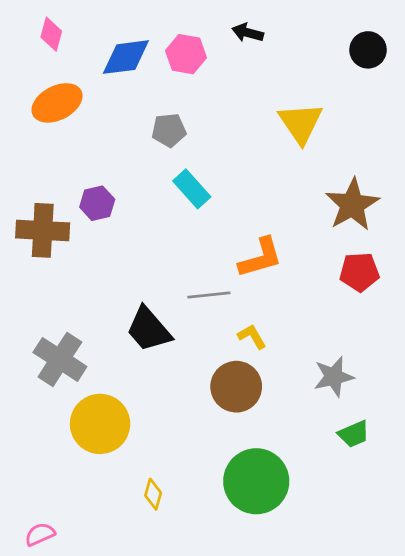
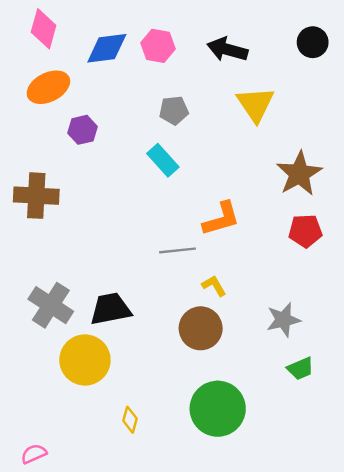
black arrow: (248, 33) -> (227, 50), moved, size x1.5
pink diamond: (51, 34) -> (44, 29), size x1.4
gray pentagon: (169, 130) -> (174, 110), moved
purple hexagon: (97, 203) -> (83, 130), moved
black trapezoid: (149, 329) -> (111, 309), moved, turned 120

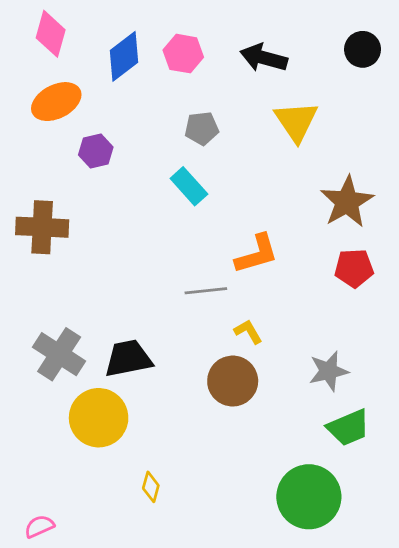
blue diamond: (107, 48) -> (124, 56), turned -30
green trapezoid: (300, 369) -> (348, 428), size x1.4
green circle: (218, 409) -> (309, 497), moved

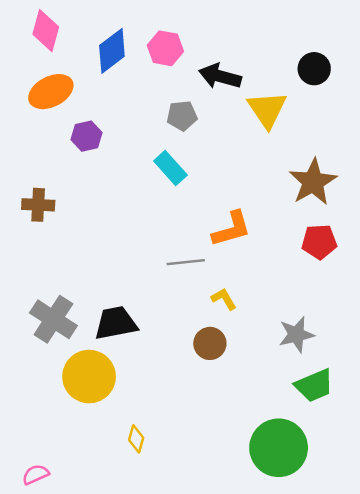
black circle: (363, 49) -> (314, 69), moved
black arrow: (264, 58) -> (220, 76), moved
brown cross: (42, 227) -> (38, 205), size x0.7
brown circle: (233, 381) -> (210, 343), size x0.7

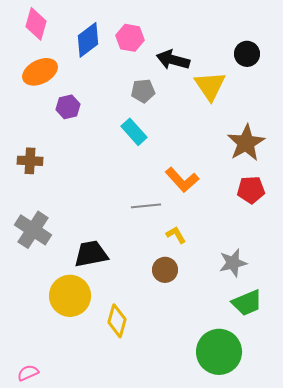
orange L-shape: (232, 229) -> (182, 180), turned 64
gray cross: (53, 319) -> (33, 230), moved
yellow diamond: (136, 439) -> (117, 321), moved, size x1.5

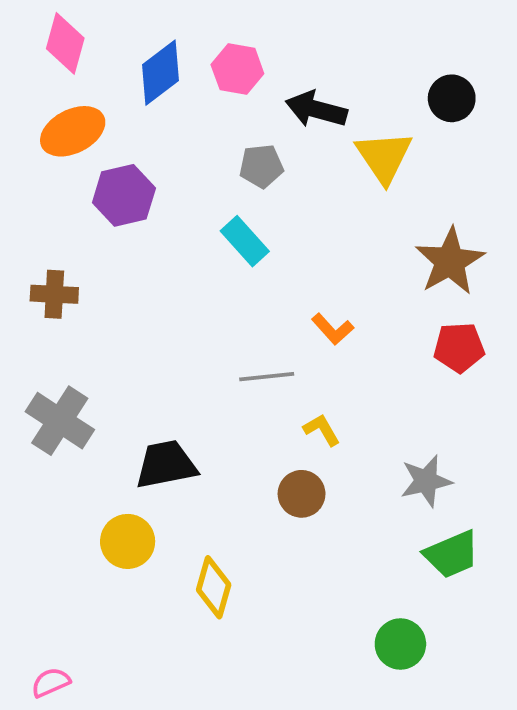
purple hexagon: (68, 107) -> (124, 195), size x1.4
orange L-shape: (182, 180) -> (333, 329), size x0.7
yellow circle: (70, 296) -> (128, 541), size x0.7
green circle: (219, 352) -> (400, 644), size x0.6

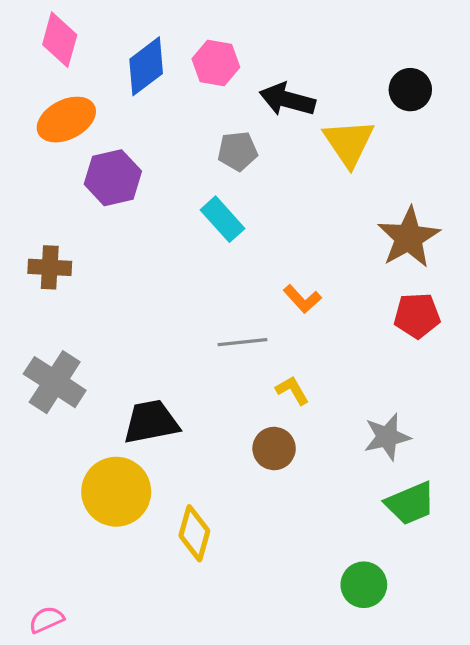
yellow circle: (128, 541) -> (116, 492), size x1.4

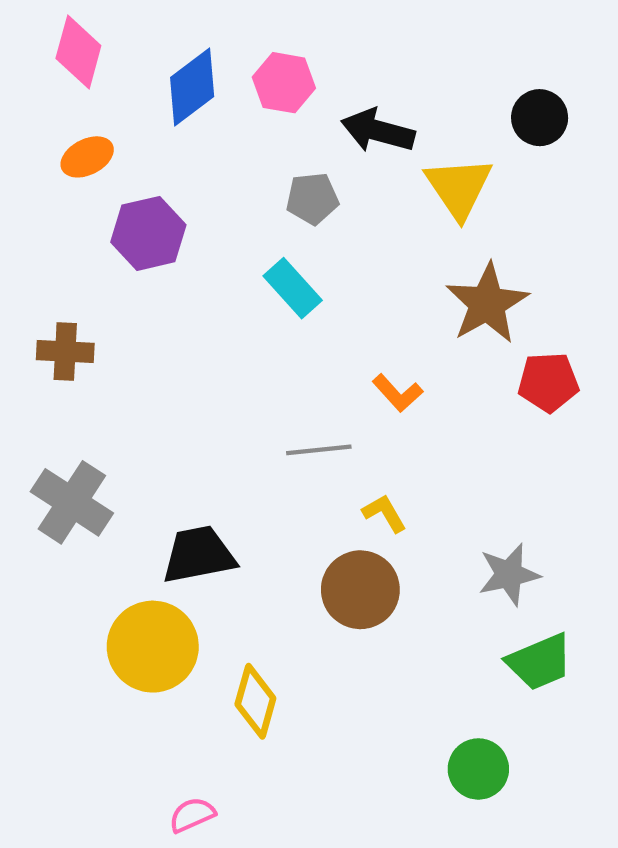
orange ellipse: (66, 120) -> (87, 157), size x0.7
brown star: (409, 237) -> (487, 303), moved
red pentagon: (417, 316) -> (548, 382), moved
brown circle: (274, 448) -> (360, 590), size x1.4
pink semicircle: (46, 620) -> (192, 815), moved

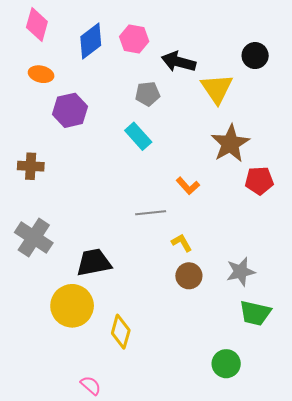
orange ellipse: (87, 157) -> (41, 74), turned 40
brown circle: (360, 590) -> (189, 276), moved, size x0.7
green trapezoid: (540, 662) -> (255, 313), turned 36
pink semicircle: (192, 815) -> (91, 385), turned 65

